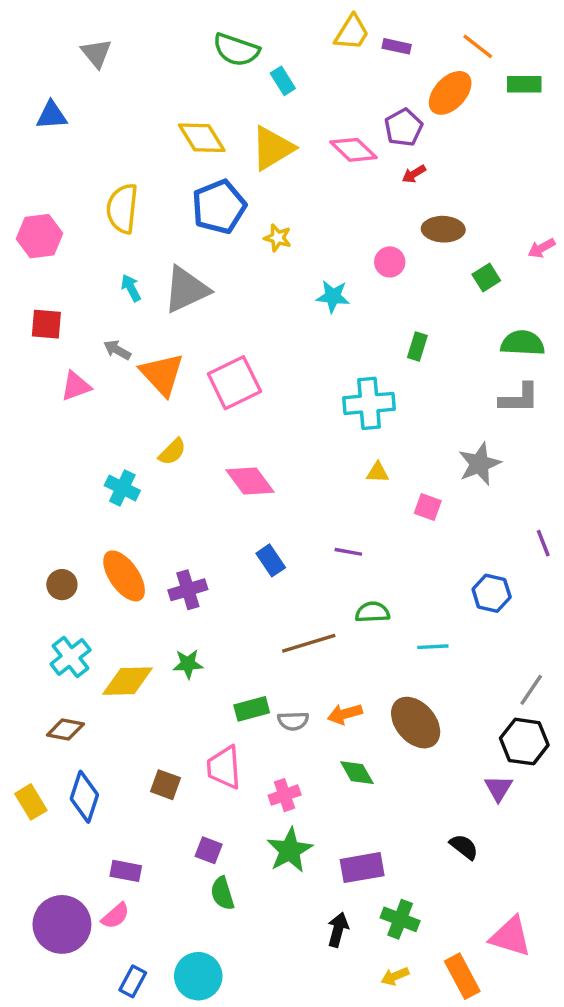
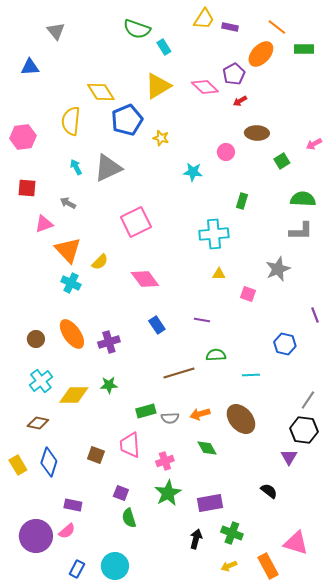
yellow diamond: (202, 138) -> (101, 92), moved
orange triangle: (162, 374) -> (68, 250), moved

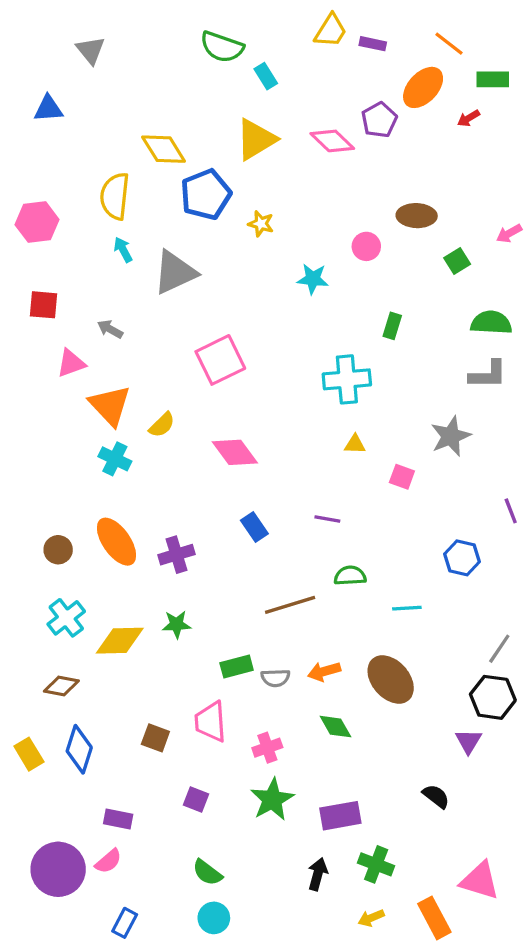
red arrow: (240, 101) -> (468, 118), moved
cyan arrow: (76, 167) -> (123, 250), moved
green semicircle: (129, 518) -> (207, 873), moved, turned -36
cyan circle: (115, 566) -> (214, 918), moved, size x0.7

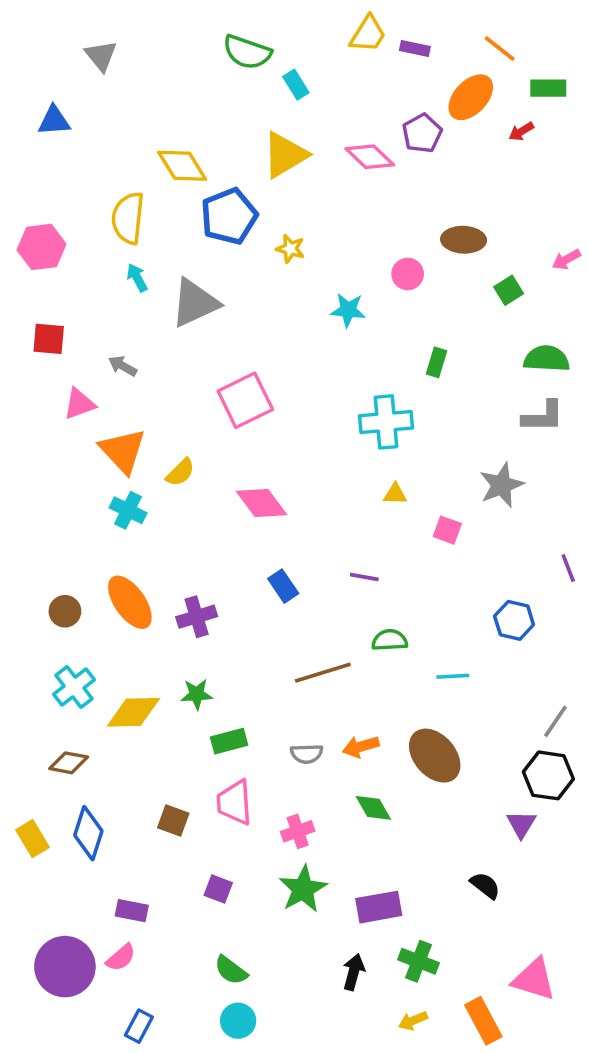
green rectangle: (237, 667) -> (229, 741), moved

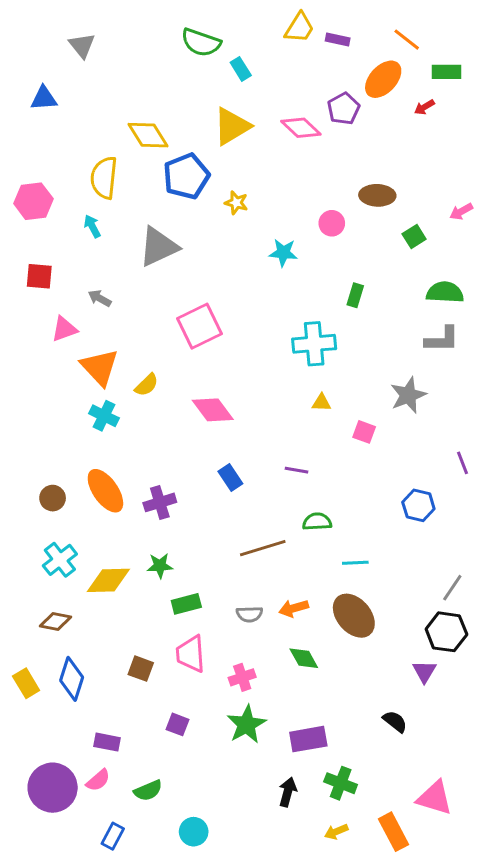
cyan arrow: (137, 278) -> (92, 226), moved
cyan line: (453, 676) -> (355, 563), moved
green semicircle: (231, 970) -> (148, 791), moved, turned -60

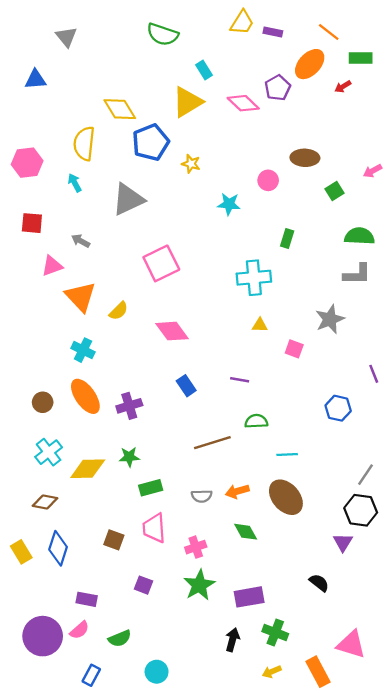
cyan rectangle: (241, 69) -> (204, 70), moved
cyan cross: (104, 416) -> (83, 350), moved

